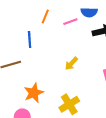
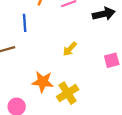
orange star: (34, 93) -> (43, 82), moved, turned 30

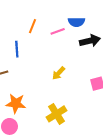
orange star: (43, 82) -> (16, 103), moved

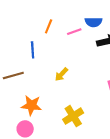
yellow arrow: (59, 73) -> (61, 74), moved

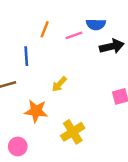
orange star: (31, 105) -> (36, 111), moved

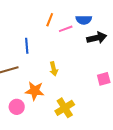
orange line: (45, 29) -> (50, 20), moved
yellow arrow: (59, 84) -> (54, 69), turned -56
pink circle: (18, 147) -> (17, 107), moved

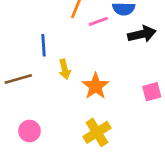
yellow arrow: (54, 69) -> (65, 69), moved
orange star: (35, 91) -> (96, 86), moved, turned 30

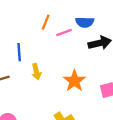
orange star: (96, 86) -> (74, 81), moved

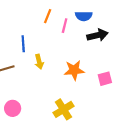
pink line: (64, 33) -> (65, 26), turned -56
orange star: (74, 81) -> (74, 70), turned 30

